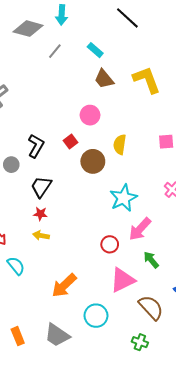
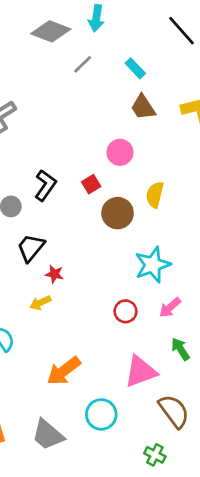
black trapezoid: (41, 187) -> (31, 248), moved
red star: (40, 214) -> (54, 274), moved
pink arrow: (140, 229) -> (170, 307), size x0.7
yellow arrow: (41, 235) -> (40, 303), turned -42
red circle: (110, 244) -> (126, 311), moved

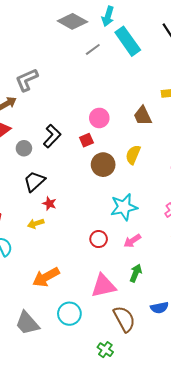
cyan rectangle: (135, 68) -> (128, 41), moved, size x1.8
brown trapezoid: (143, 107) -> (143, 116), moved
pink circle: (120, 152) -> (99, 118), moved
green arrow: (180, 349) -> (136, 273), turned 48

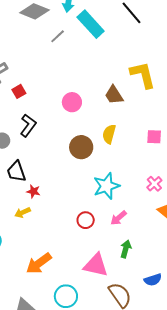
red square: (86, 140) -> (19, 91), moved
black trapezoid: (34, 181) -> (16, 172), turned -60
pink triangle: (103, 286) -> (96, 265), turned 32

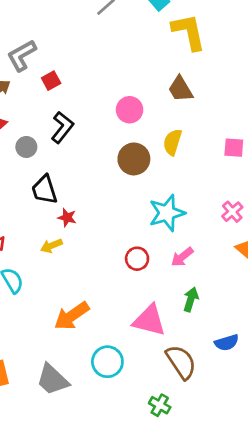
yellow L-shape: (143, 75) -> (189, 32), moved
pink circle: (72, 102) -> (130, 110), moved

